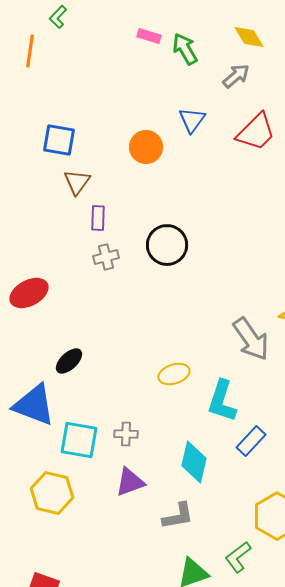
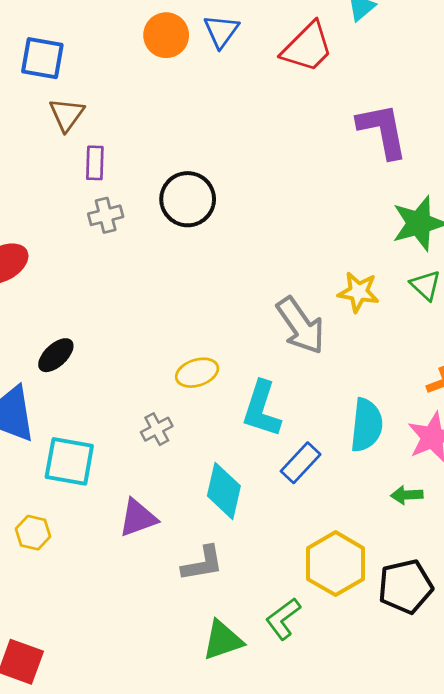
orange circle: (146, 147) -> (166, 35), moved
gray cross: (126, 434) -> (157, 429), moved, turned -30
yellow hexagon: (52, 493) -> (33, 533), size x0.6

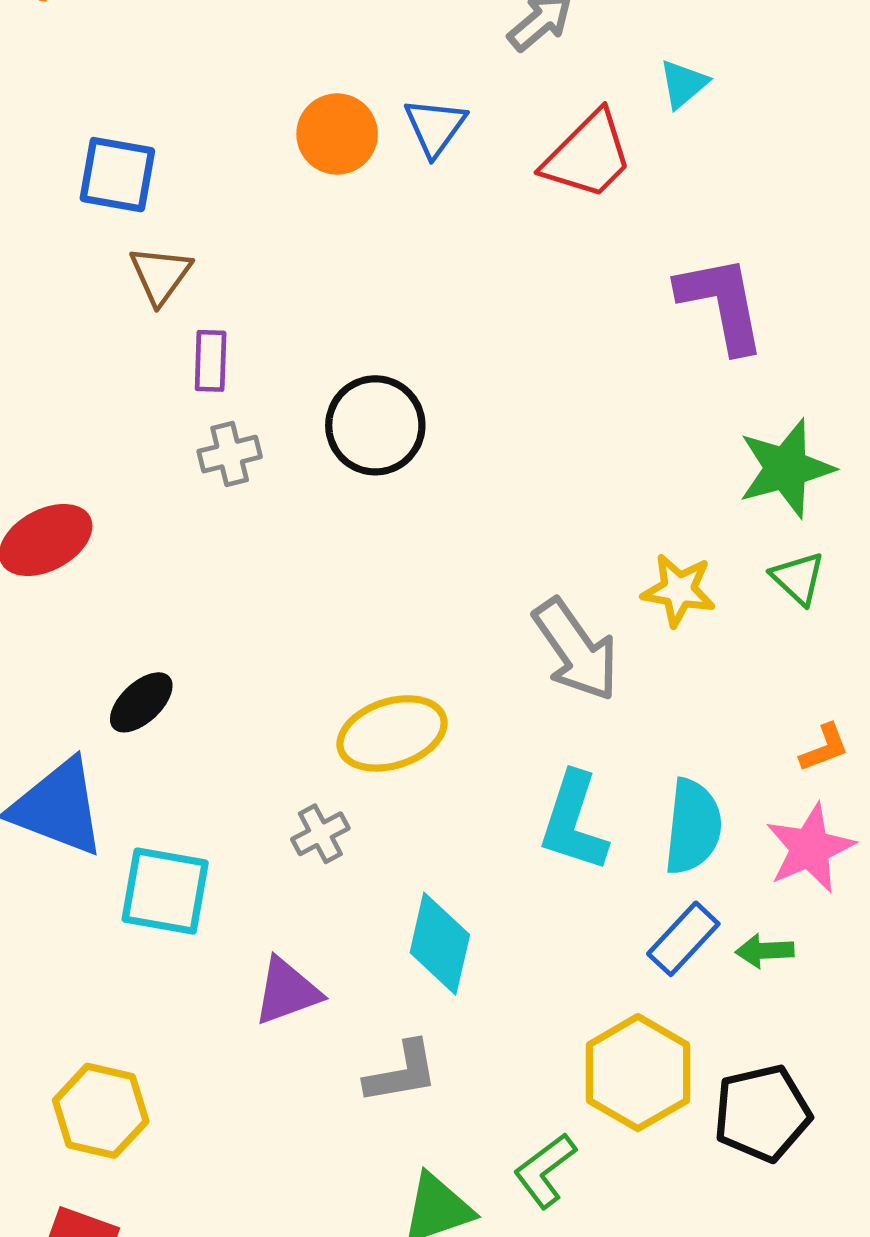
yellow ellipse: (197, 373) -> (392, 733), size x1.4
cyan L-shape: (262, 409) -> (574, 822), moved
blue rectangle: (301, 463) -> (683, 939), moved
yellow hexagon: (33, 533) -> (101, 1111), moved, size x1.5

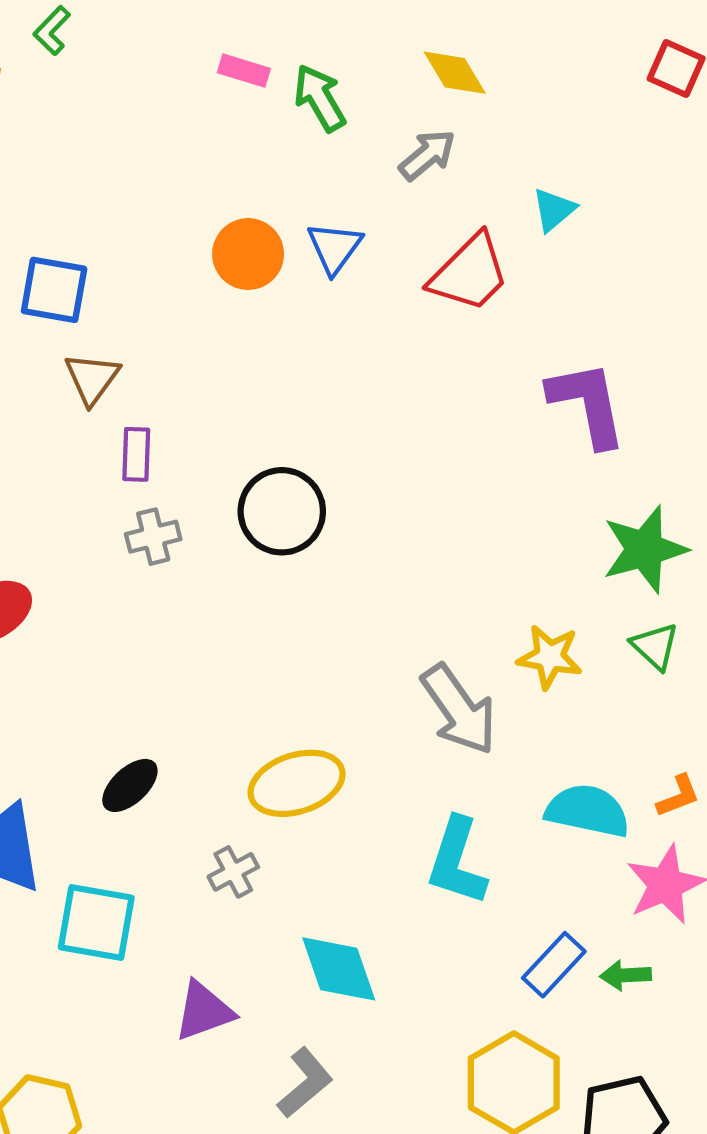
black ellipse: (141, 702) -> (130, 785), moved
cyan semicircle: (693, 827) -> (588, 811), moved, turned -84
cyan diamond: (440, 944) -> (339, 969), turned -32
gray L-shape: (402, 1073) -> (305, 1083), turned -30

